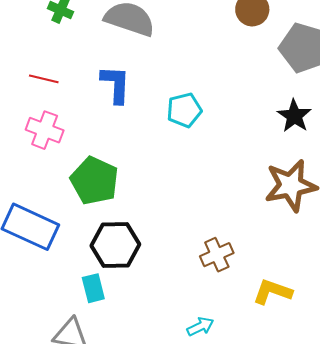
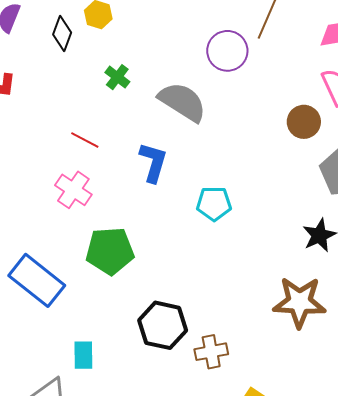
green pentagon: (94, 181) -> (110, 251), turned 30
black hexagon: (115, 245) -> (163, 325), moved

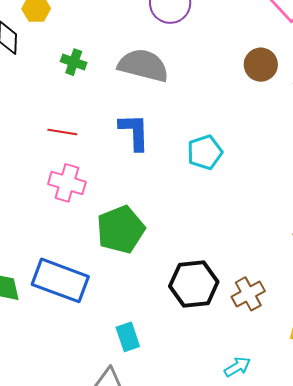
brown circle: (304, 122) -> (261, 65), moved

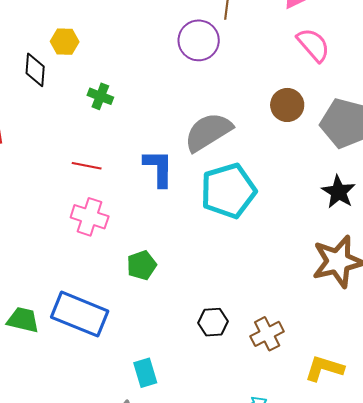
gray semicircle: (143, 65) -> (208, 132), moved, turned -48
cyan pentagon: (205, 152) -> (228, 191), size x1.6
green pentagon: (121, 230) -> (142, 265), size x0.6
black hexagon: (194, 284) -> (213, 322), size x0.6

